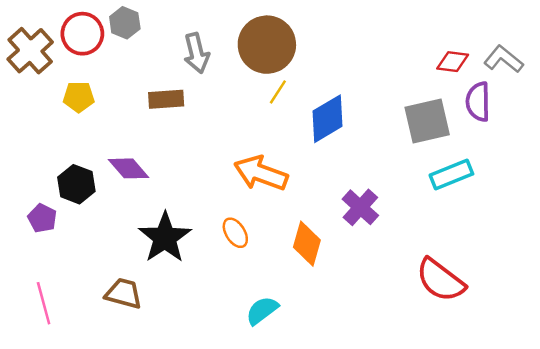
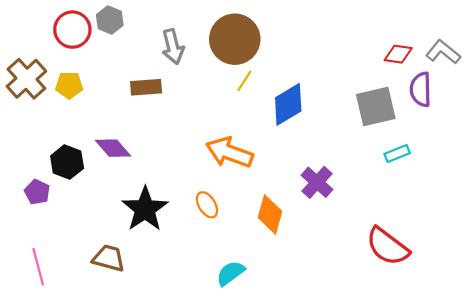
brown cross: (30, 51) -> (26, 79), moved
cyan rectangle: (451, 174) -> (397, 154), size x0.7

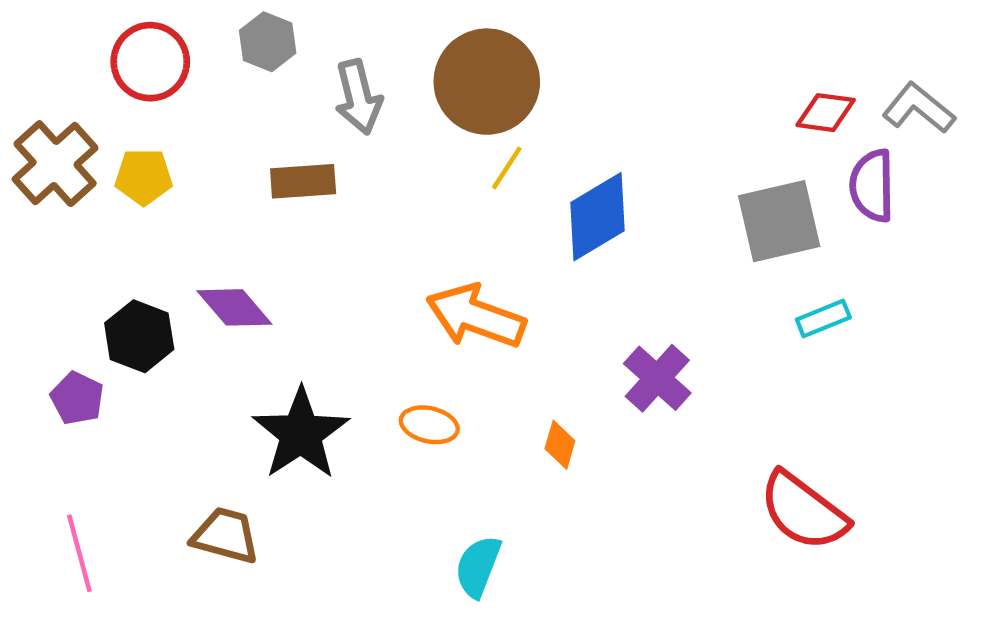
gray hexagon: (110, 20) -> (268, 42), moved
orange ellipse: (207, 205) -> (429, 425), turned -45
orange diamond: (270, 214) -> (560, 445), size x0.6
cyan semicircle: (230, 273) -> (478, 566), turned -32

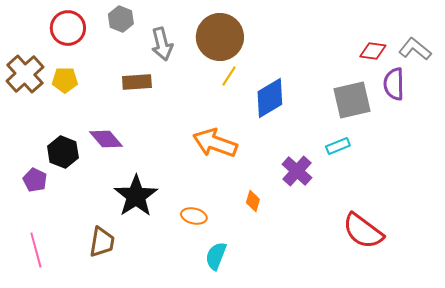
cyan rectangle: (823, 318) -> (338, 146), moved
orange ellipse: (429, 425) -> (194, 216), moved
brown trapezoid: (226, 535) -> (102, 242), turned 84

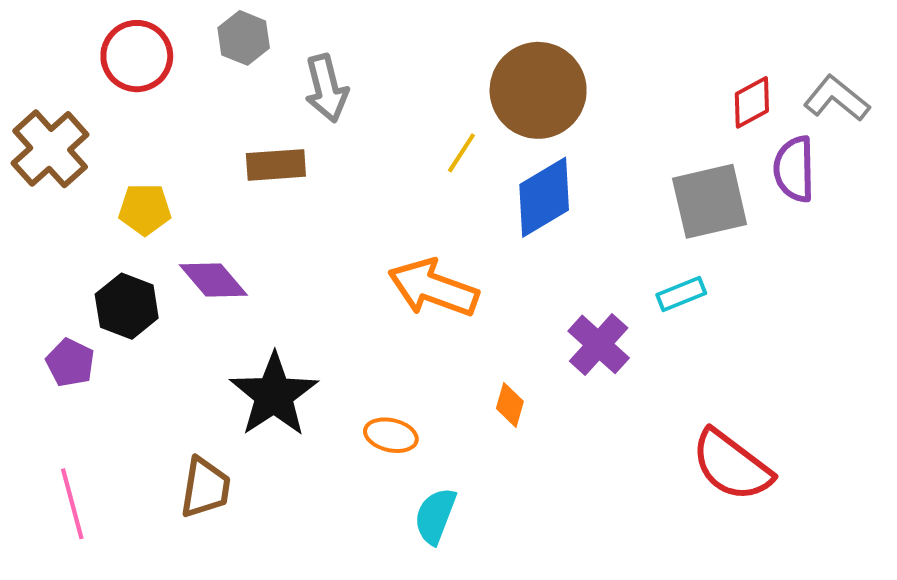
brown circle: (220, 37) -> (538, 90), moved
red diamond: (373, 51) -> (752, 102), turned -36
yellow pentagon: (65, 80) -> (145, 209), moved

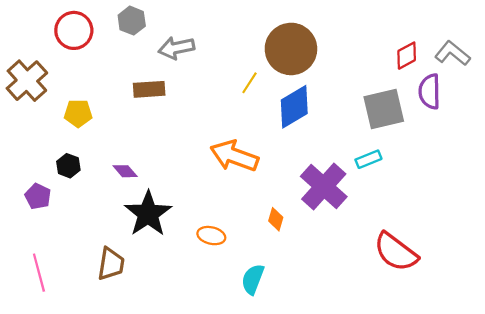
gray arrow: (326, 88) -> (176, 48), turned 92
purple diamond: (213, 280) -> (125, 171), moved, size x0.7
black hexagon: (127, 306) -> (68, 166), size x0.7
purple cross: (599, 344) -> (324, 186), size x1.4
cyan semicircle: (435, 516) -> (253, 279), moved

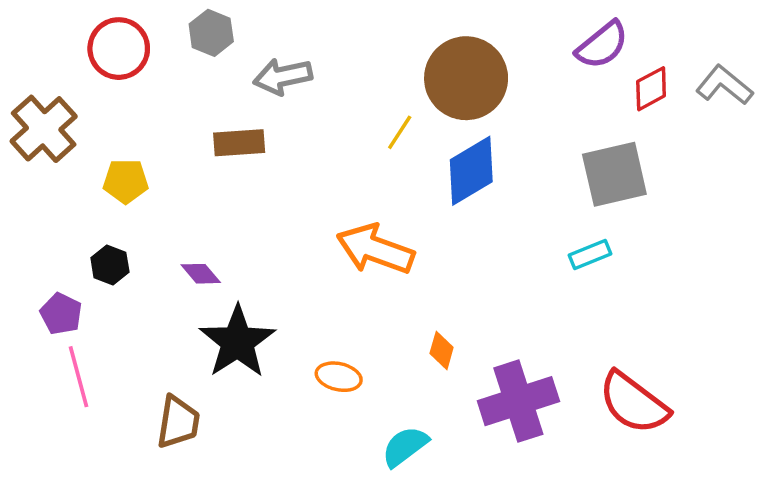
purple semicircle: (430, 92) -> (602, 45), moved, turned -128
purple cross: (324, 186) -> (518, 401), moved, turned 30
pink line: (39, 273) -> (79, 377), moved
cyan semicircle: (253, 279) -> (405, 446), turned 32

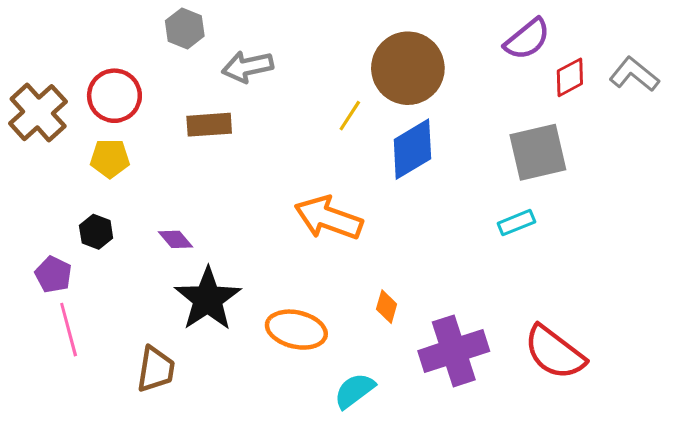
red circle: (119, 49) -> (114, 96), moved
orange ellipse: (339, 377) -> (296, 330), size x1.5

